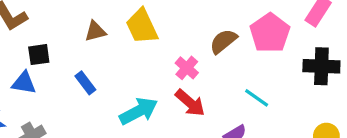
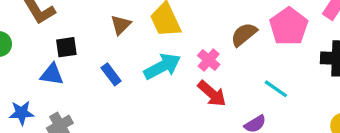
brown triangle: (95, 31) -> (121, 25), turned -30
cyan arrow: (139, 111) -> (162, 66), moved

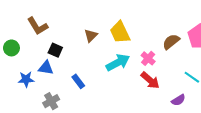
black square: (66, 47) -> (55, 50), turned 32
blue rectangle: (111, 74) -> (78, 81), moved
blue star: (22, 113) -> (26, 79), moved

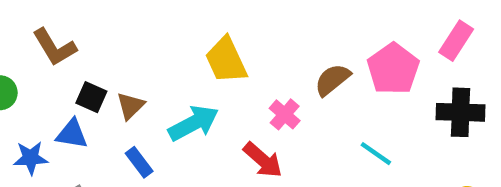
brown triangle: (91, 35) -> (130, 106), moved
cyan arrow: (118, 63) -> (193, 123), moved
red arrow: (150, 80) -> (263, 160), moved

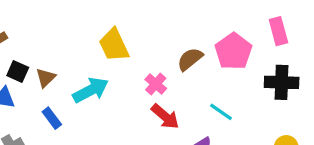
pink rectangle: (456, 41) -> (278, 31), turned -48
red arrow: (263, 160) -> (165, 117), moved

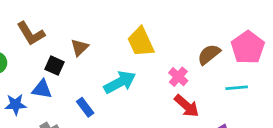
brown triangle: (46, 78) -> (80, 47), moved
cyan line: (221, 112) -> (237, 88), moved, turned -40

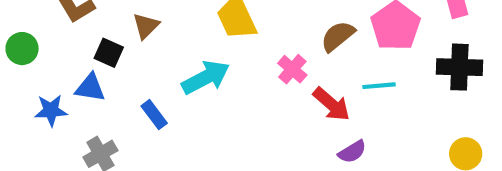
red arrow: (187, 106) -> (332, 104), moved

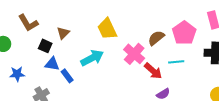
pink cross: (292, 69) -> (134, 54), size x1.5
blue triangle: (90, 88) -> (52, 64), moved

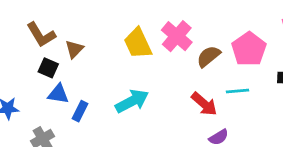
brown L-shape: (28, 23) -> (41, 35), moved
pink cross: (134, 54) -> (177, 36), moved
cyan arrow: (92, 58) -> (132, 101), moved
blue rectangle: (67, 76) -> (80, 111), turned 64

